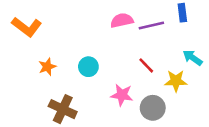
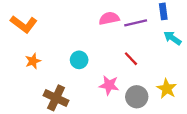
cyan arrow: (193, 58) -> (172, 38), moved
orange star: (47, 67) -> (33, 61), moved
yellow star: (176, 81) -> (167, 89), moved, turned 30

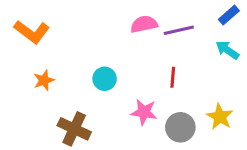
blue rectangle: (163, 11) -> (229, 15), moved, turned 56
red line: (131, 59) -> (173, 77), turned 49

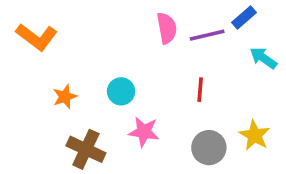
blue rectangle: (229, 15) -> (244, 18), moved
pink semicircle: (144, 24) -> (167, 28), turned 92
orange star: (44, 80) -> (65, 97), moved
pink star: (144, 112) -> (144, 132), moved

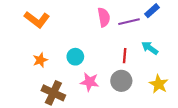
orange L-shape: (37, 37) -> (37, 19), moved
cyan arrow: (263, 58) -> (150, 48), moved
gray circle: (209, 148) -> (121, 81), moved

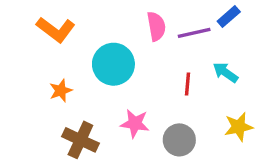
cyan circle: (75, 57) -> (113, 64), moved, size x1.6
gray circle: (121, 81) -> (179, 140), moved
yellow star: (159, 84) -> (239, 127), turned 30

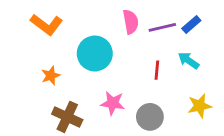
blue rectangle: (229, 16) -> (191, 25), moved

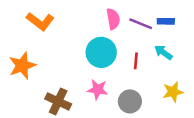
blue rectangle: (191, 25) -> (166, 21), turned 42
purple line: (162, 27) -> (141, 24), turned 35
cyan circle: (95, 53) -> (101, 52), moved
orange star: (51, 76) -> (22, 66), moved, size x1.6

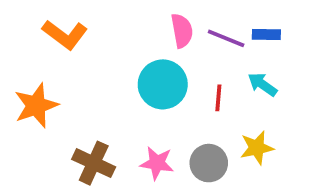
pink star: (98, 89) -> (157, 163), moved
yellow star: (173, 92) -> (257, 148), moved

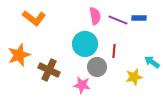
cyan arrow: (262, 84) -> (152, 62), moved
brown cross: (94, 163) -> (49, 70), moved
gray circle: (209, 163) -> (97, 67), moved

